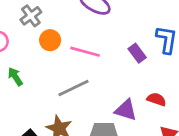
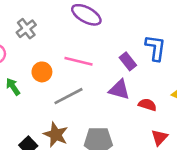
orange circle: (50, 40) -> (42, 72), moved
purple triangle: (126, 110) -> (119, 90), moved

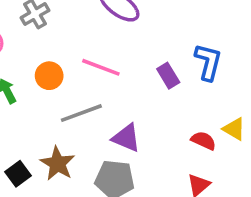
purple triangle: (119, 90) -> (126, 138), moved
red semicircle: (147, 105) -> (204, 141), moved

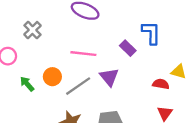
orange circle: (49, 76) -> (52, 77), moved
purple triangle: (126, 138) -> (109, 77), moved, turned 42

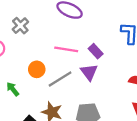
purple rectangle: (128, 48) -> (96, 51), moved
green arrow: (27, 84) -> (13, 89), moved

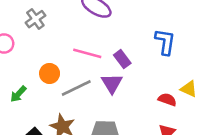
green arrow: (13, 89) -> (18, 94), turned -104

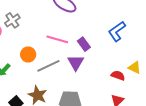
gray cross: (35, 19) -> (12, 20), moved
blue L-shape: (165, 42) -> (117, 31), turned -135

